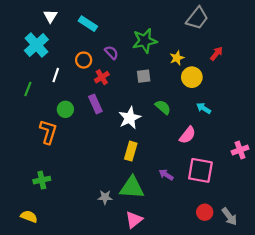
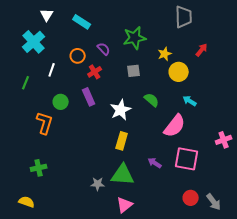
gray trapezoid: (197, 18) -> (184, 17), turned -40
pink semicircle: (188, 135) -> (175, 126), size x1.4

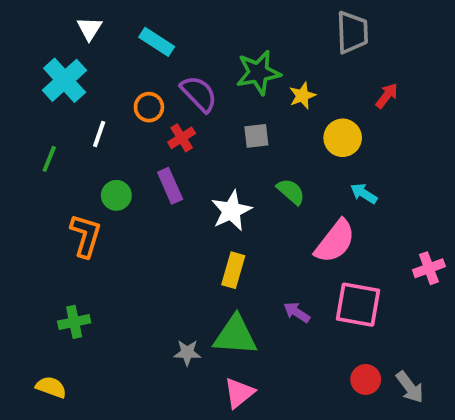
purple semicircle: (104, 49) -> (199, 94), size x1.5
yellow star: (165, 54) -> (302, 96), moved

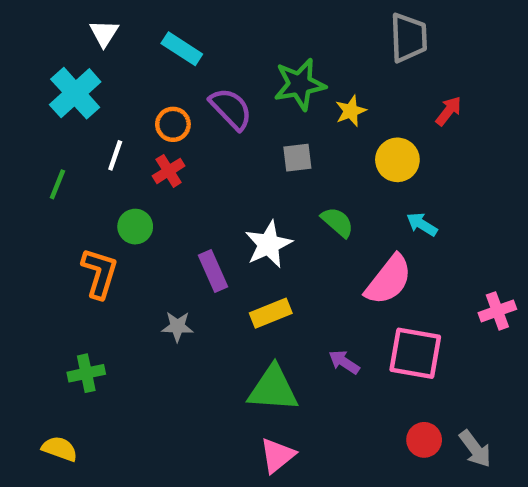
red cross: (182, 138) -> (169, 171), moved
purple rectangle: (170, 186) -> (213, 271), moved
yellow rectangle: (233, 270) -> (271, 313), turned 52
gray star: (187, 353) -> (177, 327), moved

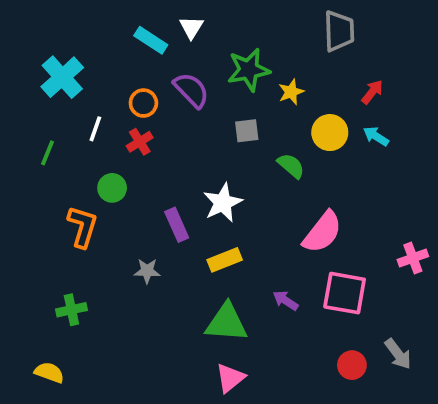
white triangle: (104, 33) -> (191, 27), moved
green semicircle: (337, 222) -> (291, 166), moved
cyan arrow: (422, 224) -> (376, 136), moved
gray arrow: (475, 449) -> (398, 354), moved

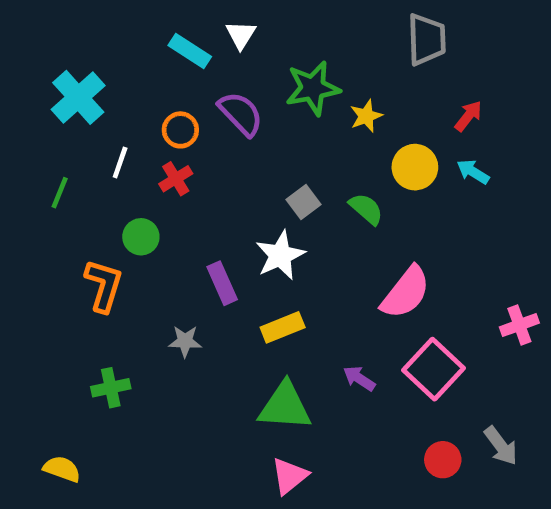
gray square: (247, 131) -> (303, 202), moved, turned -30
pink square: (345, 293) -> (433, 369), turned 33
green cross: (71, 310) -> (111, 388), moved

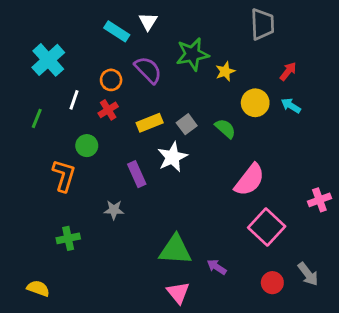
yellow rectangle: (283, 327) -> (150, 123), moved
purple arrow: (359, 378) -> (217, 267), moved
pink triangle: (290, 476) -> (178, 293), turned -30

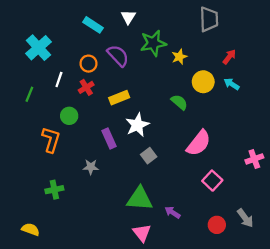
white triangle: (148, 21) -> (128, 17), moved
gray square: (187, 124) -> (149, 156), moved
pink square: (267, 227) -> (212, 181), size x0.7

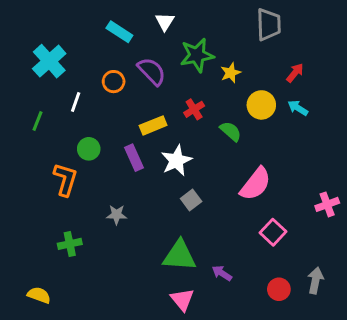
red cross: (86, 87) -> (194, 109), moved
purple rectangle: (109, 139) -> (134, 158), moved
gray arrow: (245, 218) -> (315, 280), turned -132

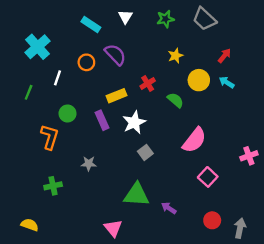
gray trapezoid: (269, 24) -> (204, 19), turned 135
green star: (197, 55) -> (165, 19), moved, size x0.7
gray arrow: (315, 280) -> (240, 228), moved
pink triangle: (182, 299) -> (113, 228), moved

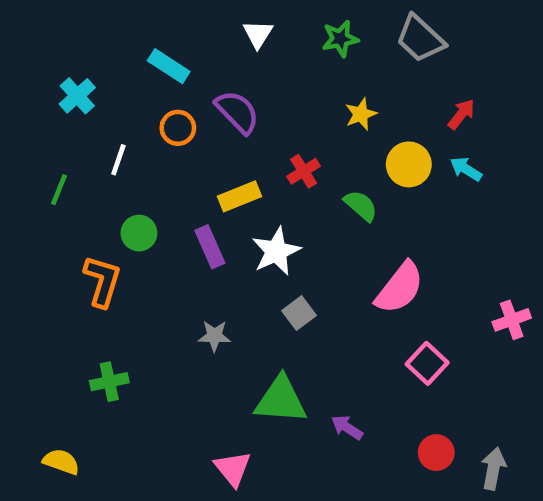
cyan rectangle: (91, 24) -> (169, 66), moved
cyan cross: (37, 47) -> (77, 96), size x0.7
gray star: (89, 164) -> (214, 336), moved

